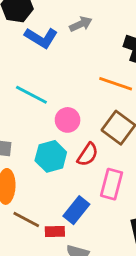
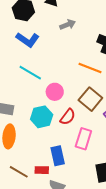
blue L-shape: (41, 38) -> (28, 40), moved
blue rectangle: (76, 210) -> (58, 156), turned -54
brown line: (26, 219) -> (19, 172), moved

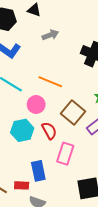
orange line: (90, 68) -> (50, 82), moved
red semicircle: (68, 117) -> (49, 131), turned -66

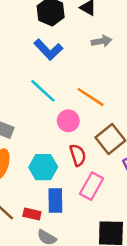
cyan hexagon: (22, 130) -> (43, 167), moved

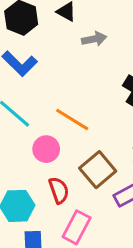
gray arrow: (101, 41) -> (94, 39), moved

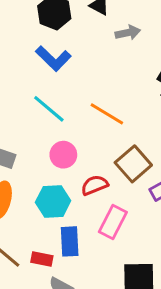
pink circle: (46, 149) -> (63, 155), moved
red semicircle: (59, 190) -> (95, 185), turned -92

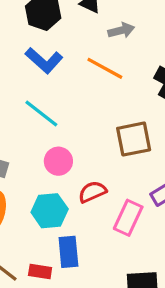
orange line: (107, 114) -> (105, 68), moved
brown square: (133, 164) -> (134, 139), moved, turned 32
pink rectangle: (113, 222) -> (128, 218), moved

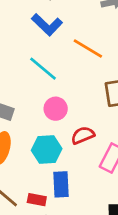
orange line: (105, 68) -> (88, 48), moved

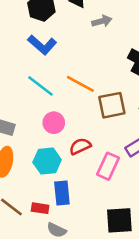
orange line: (88, 48) -> (80, 84), moved

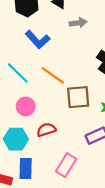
blue L-shape: (42, 45) -> (38, 40), moved
pink rectangle: (108, 166) -> (66, 165), moved

